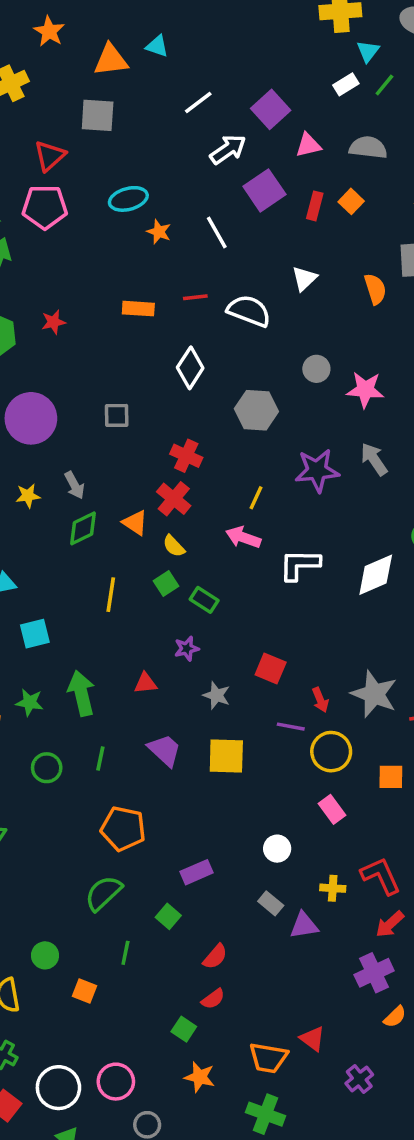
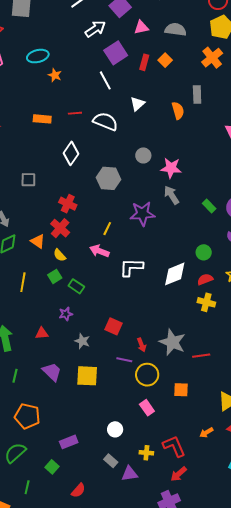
white line: (217, 233) -> (105, 80), moved
gray arrow: (374, 459) -> (171, 195), moved

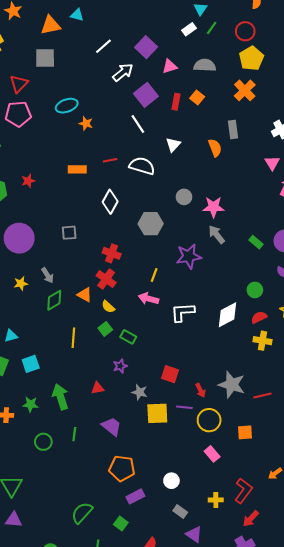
yellow square: (87, 376) -> (157, 413), moved
orange pentagon: (27, 416) -> (122, 468), moved
white circle: (115, 429) -> (171, 481), moved
red L-shape: (174, 446) -> (243, 491), turned 65
purple triangle: (129, 474) -> (194, 534), moved, turned 48

